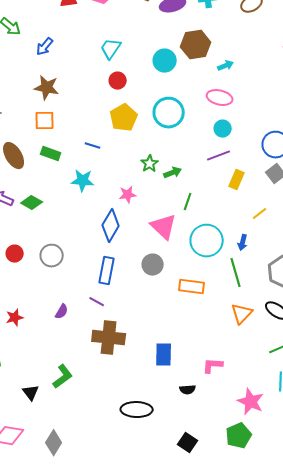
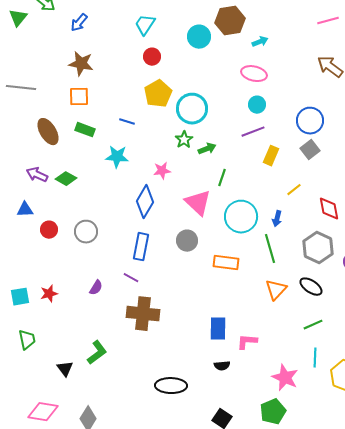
cyan circle: (169, 113) -> (192, 109), moved
blue rectangle: (164, 355) -> (218, 329), moved

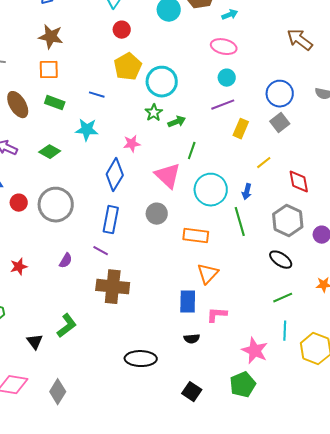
green diamond: (66, 179) -> (50, 152), moved
gray circle: (86, 232) -> (56, 205), size x1.5
orange triangle: (276, 290) -> (208, 274), moved

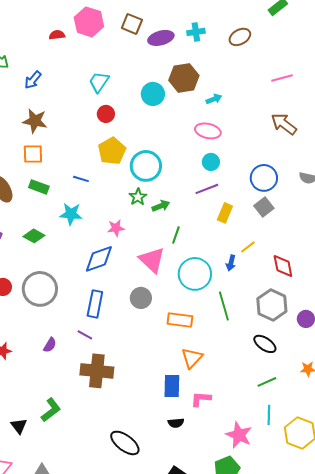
blue diamond: (115, 175) -> (99, 259), turned 40
blue arrow: (247, 192) -> (231, 263), moved
black ellipse: (141, 359) -> (125, 443), turned 36

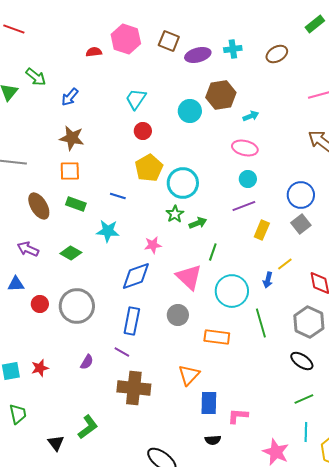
orange triangle: (192, 358) -> (189, 375), moved

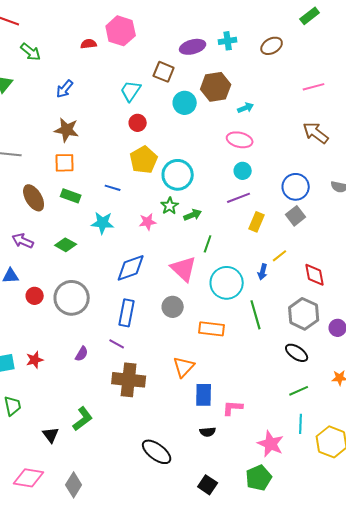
brown square: (169, 41) -> (164, 72), moved
green arrow: (36, 77) -> (31, 52), moved
pink star: (153, 245) -> (148, 222), moved

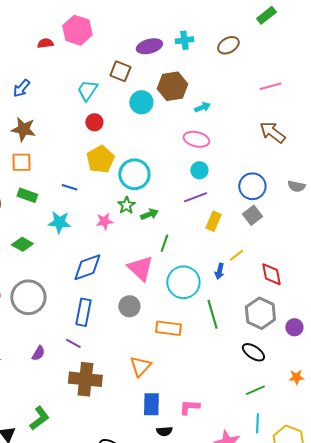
blue rectangle: (204, 395) -> (151, 404), moved

